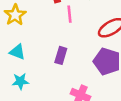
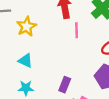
purple rectangle: (61, 55) -> (65, 85), moved

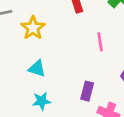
pink line: (77, 30) -> (100, 42), moved

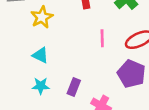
purple rectangle: (87, 91) -> (74, 87), moved

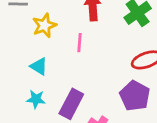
pink line: (102, 38) -> (80, 43), moved
purple rectangle: (74, 87) -> (71, 104), size x1.5

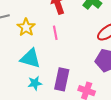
cyan triangle: (39, 66) -> (30, 58), size x1.5

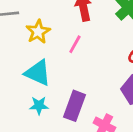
pink line: (55, 33) -> (75, 44), turned 32

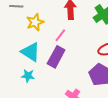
purple rectangle: (74, 106) -> (56, 57), moved

